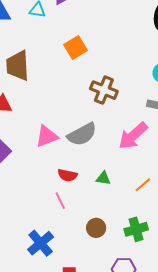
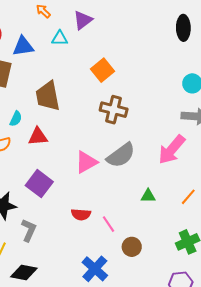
brown cross: (104, 90) -> (114, 110), moved
red semicircle: (67, 175) -> (81, 214), moved
brown circle: (96, 228) -> (132, 247), moved

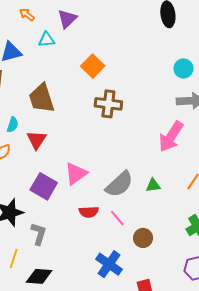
red triangle: (38, 137) -> (37, 140), turned -45
gray semicircle: (121, 155) -> (119, 184), moved
pink triangle: (86, 162) -> (76, 174), moved

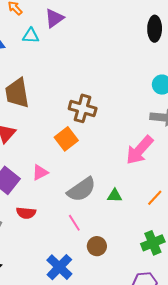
orange square: (93, 66) -> (66, 139), moved
pink triangle: (76, 174) -> (40, 173), size x0.7
red semicircle: (89, 212) -> (26, 213), moved

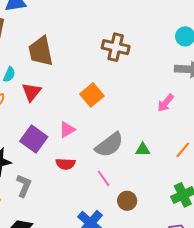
brown cross: (83, 108) -> (116, 47), moved
pink arrow: (140, 150) -> (166, 103), size x0.6
red semicircle: (26, 213) -> (65, 164), moved

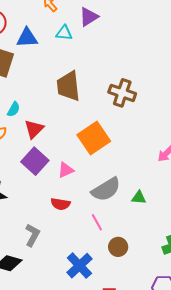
brown trapezoid: (41, 51) -> (68, 86), moved
orange square: (92, 95) -> (94, 138), size x1.4
purple square: (34, 139) -> (35, 161), moved
gray L-shape: (24, 186) -> (32, 235), moved

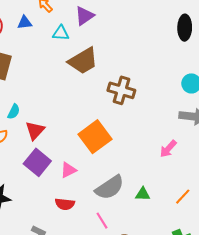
blue triangle: (27, 38) -> (25, 23), moved, size x0.7
brown trapezoid: (68, 86) -> (83, 61), moved, turned -112

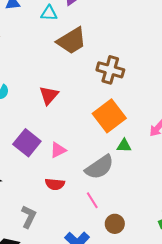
red triangle: (35, 130) -> (49, 95), moved
orange square: (95, 137) -> (109, 116), moved
green triangle: (143, 194) -> (124, 146), moved

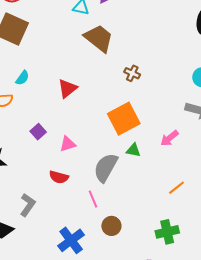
brown trapezoid: (72, 41) -> (99, 38), turned -120
brown cross: (110, 70) -> (132, 73), size x0.6
purple square: (27, 143) -> (38, 132), size x0.6
gray semicircle: (99, 167) -> (106, 168), turned 144

